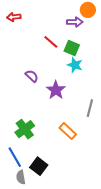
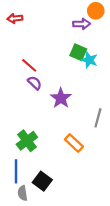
red line: (51, 42) -> (29, 65), moved
cyan star: (75, 65) -> (89, 60), moved
blue line: (15, 157) -> (16, 171), turned 30

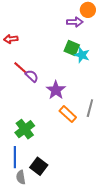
red arrow: (15, 18) -> (11, 39), moved
red line: (29, 65) -> (21, 68), moved
orange rectangle: (74, 143) -> (68, 114), moved

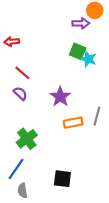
purple semicircle: (32, 76) -> (20, 93), moved
orange rectangle: (68, 114) -> (73, 123), turned -54
blue line: (15, 157) -> (16, 169), turned 35
black square: (39, 166) -> (62, 179), moved, turned -30

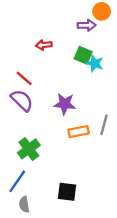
red arrow: (12, 42) -> (44, 45), moved
purple semicircle: (20, 93) -> (22, 100), size x1.5
purple star: (60, 97) -> (65, 104), turned -30

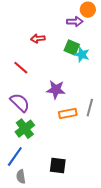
purple semicircle: (22, 100) -> (20, 103), moved

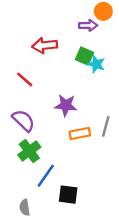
red arrow: (38, 39) -> (45, 45), size x1.5
blue line: (15, 157) -> (46, 176), moved

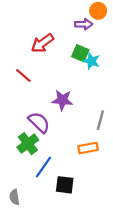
red arrow: (45, 45) -> (42, 43), turned -30
purple semicircle: (23, 121) -> (39, 122), moved
orange rectangle: (80, 133) -> (88, 148), moved
gray semicircle: (25, 207) -> (14, 197), moved

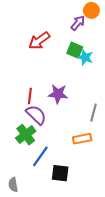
purple arrow: (84, 24) -> (78, 23), turned -49
red line: (23, 76) -> (30, 96), moved, turned 56

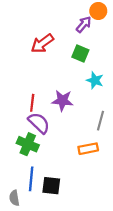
cyan star: (85, 57) -> (95, 80), moved
green cross: (26, 135) -> (28, 144), turned -30
blue line: (40, 156) -> (31, 179), moved, turned -30
black square: (60, 173) -> (51, 186), moved

